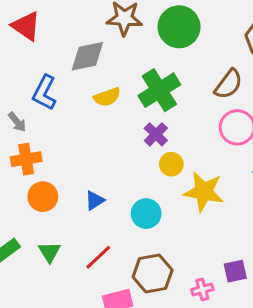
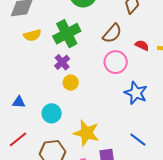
yellow star: (204, 192) -> (86, 133), moved
blue triangle: (95, 200) -> (19, 102), turned 32

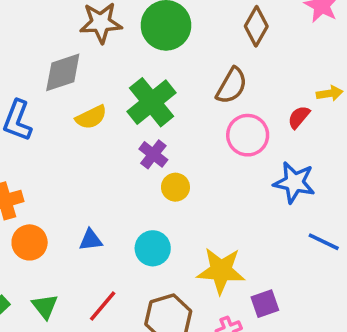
red semicircle: (142, 45) -> (299, 117), moved, turned -64
blue line: (138, 140) -> (324, 242), moved

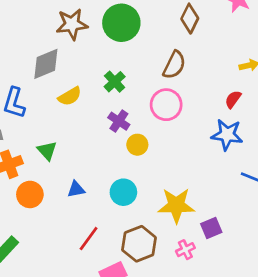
green cross: (151, 102) -> (115, 82), size x0.6
red semicircle: (299, 117) -> (233, 99), moved
pink circle: (248, 135) -> (166, 105), moved
green triangle: (45, 306) -> (47, 151), moved

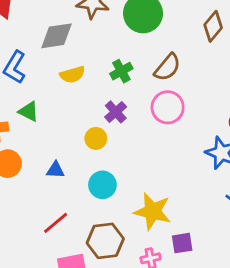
brown semicircle: (174, 65) -> (167, 67), moved
yellow circle: (137, 145) -> (96, 138), moved
green triangle: (47, 151) -> (29, 112), moved, turned -35

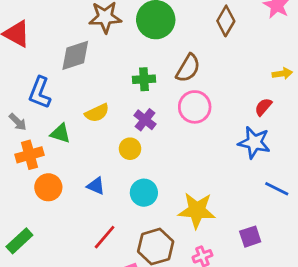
green cross: (121, 71) -> (144, 79), turned 35
yellow semicircle: (72, 75) -> (97, 113), moved
blue triangle: (55, 170) -> (96, 186), turned 30
purple square: (182, 243) -> (250, 237), moved

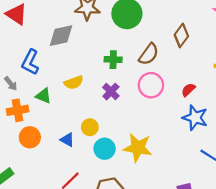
brown diamond: (226, 21) -> (181, 35), moved
red semicircle: (263, 107) -> (188, 90), moved
yellow circle: (130, 149) -> (90, 127), moved
yellow star: (197, 210) -> (138, 148), moved

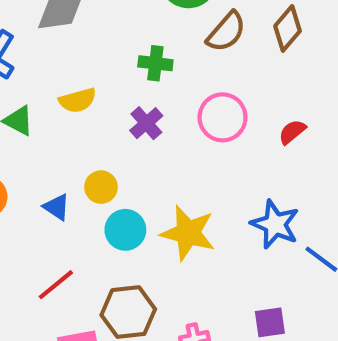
brown semicircle: (149, 54) -> (226, 32), moved
blue star: (195, 118) -> (275, 224), moved

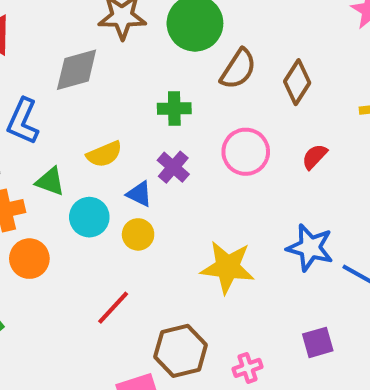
brown diamond: (288, 28) -> (297, 82), moved
blue triangle: (57, 207) -> (139, 194), moved
cyan circle: (125, 230) -> (89, 217), moved
red line: (56, 285) -> (113, 308), moved

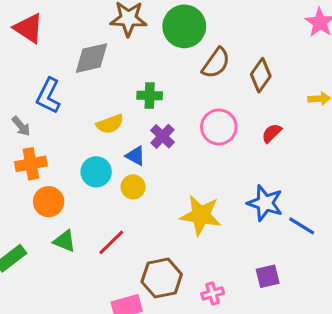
green cross: (174, 109) -> (150, 95), moved
green triangle: (50, 181) -> (65, 241), moved

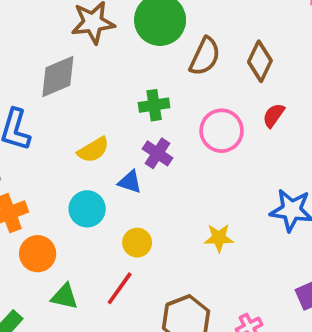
green cross: (150, 95) -> (154, 105), moved
red semicircle: (272, 133) -> (274, 115), moved
yellow circle: (133, 187) -> (137, 243), moved
yellow star: (201, 215) -> (219, 238), size x0.6

